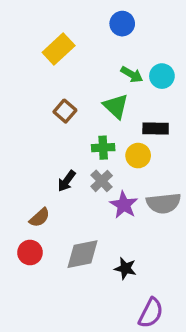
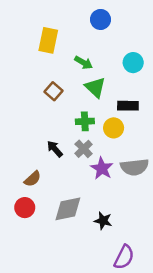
yellow rectangle: (59, 49) -> (48, 40), turned -35
green arrow: (132, 74) -> (84, 63), moved
black arrow: (67, 181) -> (55, 149), turned 102

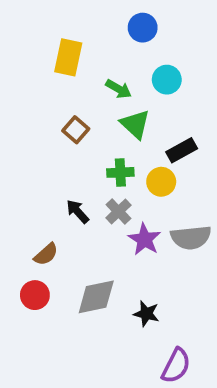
cyan circle: (133, 63) -> (167, 80), moved
black rectangle: (128, 106) -> (182, 150), turned -30

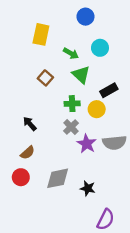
black arrow: (78, 211) -> (30, 124), moved

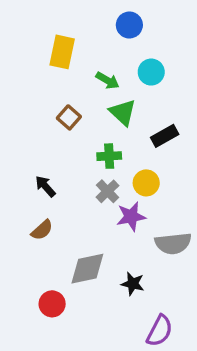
yellow circle: (97, 109) -> (146, 183), moved
gray semicircle: (114, 143) -> (173, 243), moved
purple star: (87, 144) -> (131, 217), turned 30
red circle: (21, 177) -> (52, 304), moved

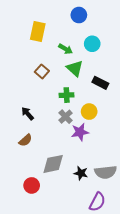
black rectangle: (165, 136) -> (100, 83), turned 56
gray semicircle: (173, 243) -> (106, 172), moved

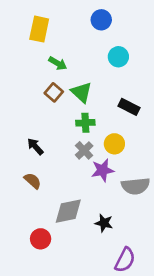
yellow rectangle: (38, 31) -> (39, 29), moved
green arrow: (66, 49) -> (58, 63), moved
green triangle: (75, 68) -> (81, 92), moved
brown semicircle: (25, 140) -> (33, 181), turned -96
gray semicircle: (106, 172) -> (136, 186), moved

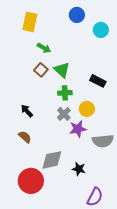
cyan circle: (118, 57) -> (101, 30), moved
red circle: (41, 239) -> (31, 181), size x1.6

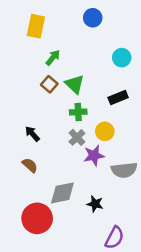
cyan circle: (101, 30) -> (122, 58), moved
green arrow: (44, 48) -> (53, 58), turned -80
black rectangle: (98, 81) -> (118, 98), turned -49

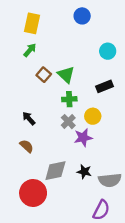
green arrow: (53, 58) -> (30, 50), moved
gray semicircle: (124, 170) -> (110, 180), moved
black star: (95, 204) -> (84, 172), moved

